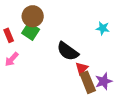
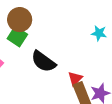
black semicircle: (68, 51) -> (43, 62), moved

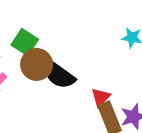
brown circle: (20, 20) -> (37, 64), moved

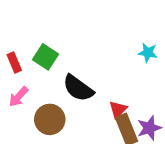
brown circle: (37, 64) -> (50, 119), moved

